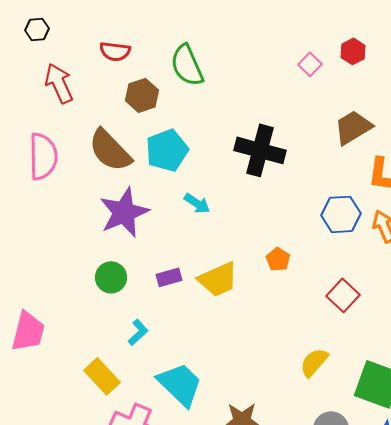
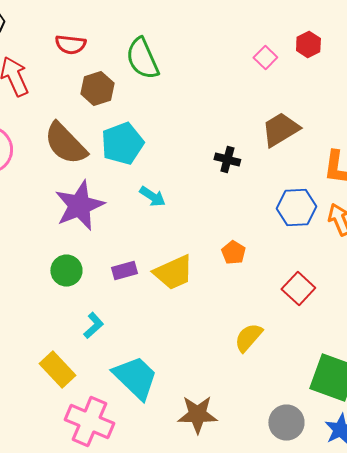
brown trapezoid: (353, 127) -> (280, 130), moved
black cross: (260, 150) -> (227, 160), moved, size x0.5
yellow semicircle: (314, 362) -> (248, 338), moved

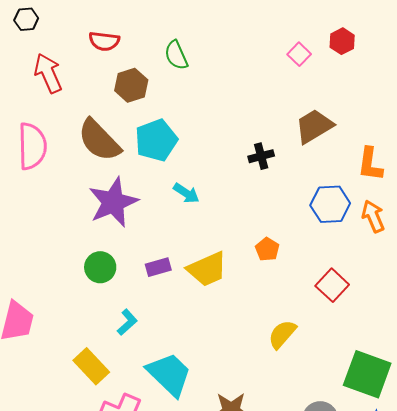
green semicircle: (142, 58) -> (176, 55), size x0.7
black cross: (227, 160) -> (261, 156), turned -30

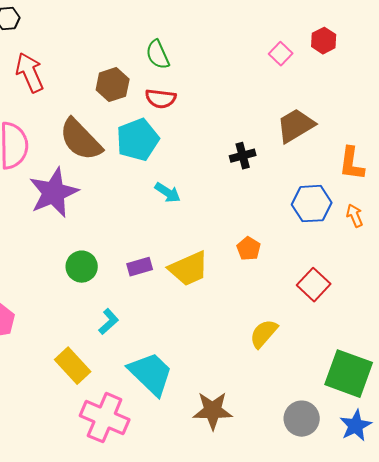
red semicircle: (104, 41) -> (161, 99), moved
purple star: (113, 202) -> (54, 193), moved
orange arrow: (373, 216) -> (355, 216), size x0.7

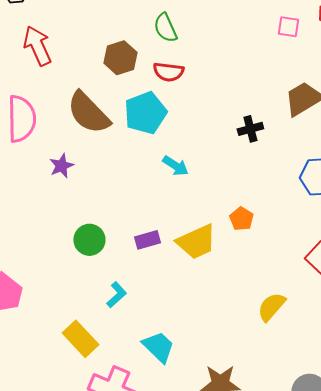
pink square: (281, 54) -> (288, 27), turned -35
purple star: (54, 193) -> (61, 166), size x0.5
orange pentagon: (249, 249) -> (241, 219), moved
cyan trapezoid: (151, 374) -> (158, 347), size x0.7

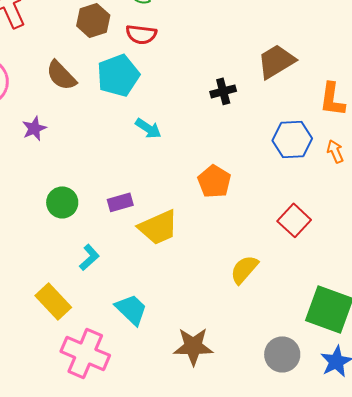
brown semicircle: (88, 113) -> (61, 75), size x0.7
orange pentagon: (241, 219) -> (214, 181), size x1.4
yellow trapezoid: (196, 242) -> (158, 227), moved

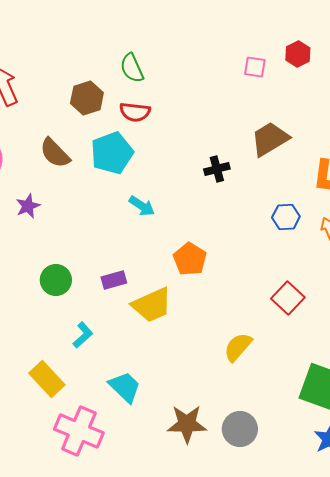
blue hexagon: (292, 139) -> (286, 217), size x0.7
orange pentagon: (214, 181) -> (190, 259), moved
gray circle: (282, 354) -> (240, 429), moved

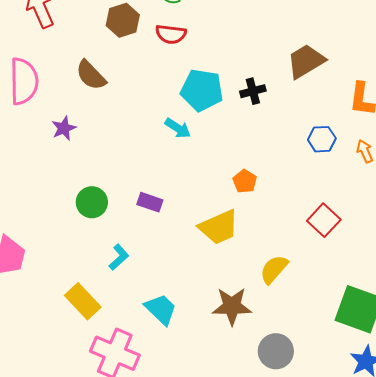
cyan pentagon: (112, 153) -> (202, 90), moved, turned 30
orange pentagon: (190, 259) -> (245, 181), moved, size x0.7
purple rectangle: (114, 280) -> (150, 202), turned 35
yellow trapezoid: (152, 305) -> (219, 227), moved
brown star: (187, 424) -> (232, 306), moved

